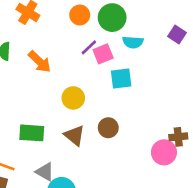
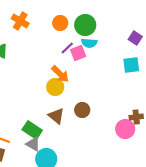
cyan semicircle: (133, 42) -> (89, 43), moved
orange arrow: (40, 62) -> (60, 74), moved
cyan square: (121, 78) -> (131, 65), moved
green rectangle: (32, 133) -> (32, 130), moved, turned 30

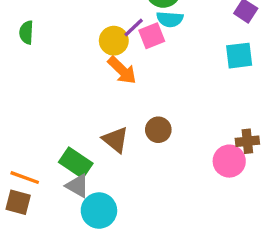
yellow circle: (55, 87) -> (114, 41), moved

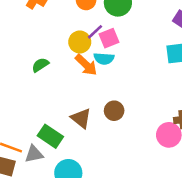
cyan semicircle: (170, 19) -> (104, 59), moved
green semicircle: (26, 32) -> (40, 65), moved, turned 54
gray triangle: (78, 186) -> (34, 154), moved, turned -42

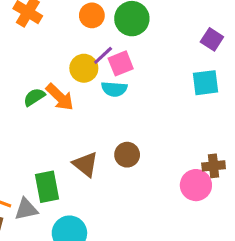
orange arrow: (86, 65) -> (60, 97), moved
green rectangle: (50, 136) -> (47, 187), turned 45

